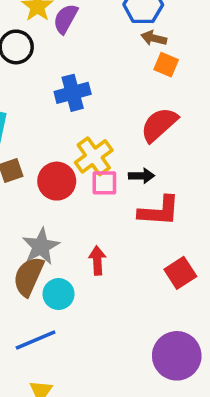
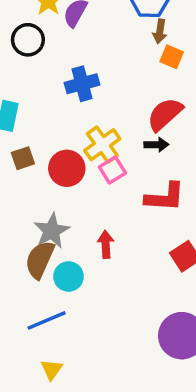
brown arrow: (154, 38) -> (160, 31), turned -95
black arrow: (141, 176) -> (156, 145), moved
pink square: (104, 183) -> (112, 170), turned -32

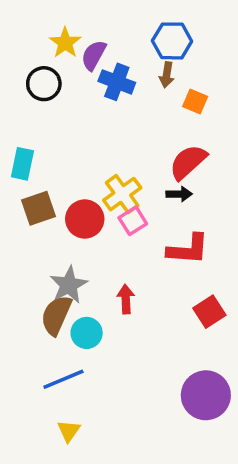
brown arrow: (160, 31) -> (167, 75), moved
blue cross: (82, 84) -> (117, 82), moved, turned 36
brown square: (23, 158) -> (38, 208), size x1.4

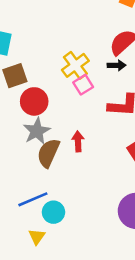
red circle: (85, 219) -> (34, 101), moved
brown semicircle: (56, 315) -> (48, 153), moved
cyan circle: (87, 333) -> (53, 212), moved

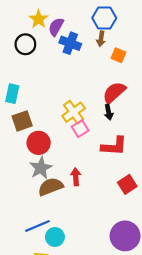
black arrow: (117, 65) -> (109, 112), turned 80
brown semicircle: (48, 153) -> (51, 187), turned 45

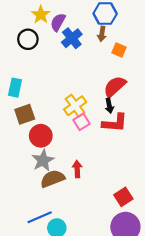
blue cross: (70, 43) -> (72, 38), turned 30
red L-shape: (114, 146) -> (115, 123), moved
red square: (127, 184) -> (123, 197), moved

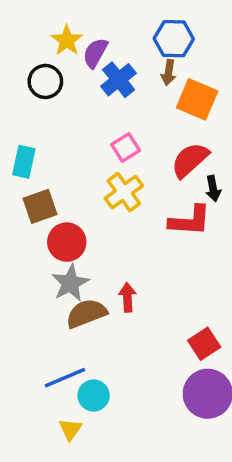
orange square: (119, 50) -> (197, 99), size x1.6
black arrow: (109, 106) -> (213, 189), moved
pink square: (81, 122) -> (126, 147), moved

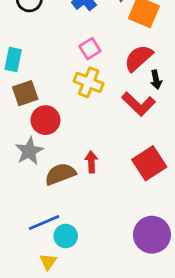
yellow cross: (124, 192) -> (89, 82), turned -32
red L-shape: (190, 221) -> (138, 104), turned 40
gray star: (70, 283) -> (29, 151), moved
red square: (204, 344) -> (149, 163), moved, size x1.4

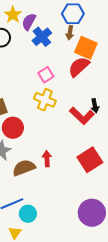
red semicircle: (138, 58) -> (79, 67), moved
black arrow: (156, 80) -> (95, 106), moved

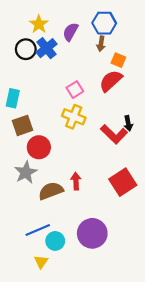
purple semicircle: (29, 22) -> (70, 32), moved
blue cross: (42, 37) -> (46, 48), moved
orange square: (86, 48) -> (118, 60), size x0.6
purple circle: (92, 213) -> (92, 233), moved

